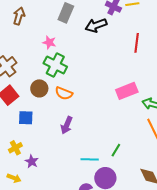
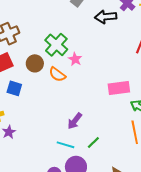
pink star: (49, 42) -> (75, 59), moved
purple arrow: (67, 125) -> (75, 121), moved

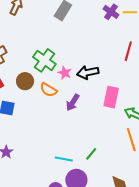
black arrow: (106, 17) -> (88, 72), moved
pink rectangle: (119, 88) -> (111, 97), turned -65
purple arrow: (75, 121) -> (73, 102), moved

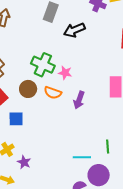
black arrow: (88, 72) -> (74, 30), moved
green line: (91, 154) -> (108, 147), turned -32

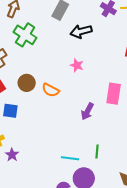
green cross: (43, 65) -> (25, 35), moved
pink star: (65, 73) -> (77, 65), moved
purple arrow: (79, 100) -> (87, 111), moved

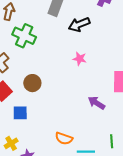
orange semicircle: (51, 90) -> (64, 138), moved
purple arrow: (87, 111) -> (97, 103), turned 102

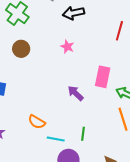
brown circle: (32, 83) -> (21, 49), moved

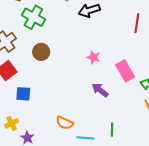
pink star: (67, 47) -> (93, 57), moved
pink rectangle: (103, 77) -> (125, 71), turned -35

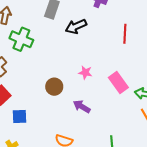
brown circle: (41, 52) -> (54, 87), moved
purple arrow: (100, 90) -> (82, 107), moved

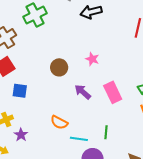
green cross: (21, 39) -> (35, 15), turned 30
pink rectangle: (118, 82) -> (113, 92), moved

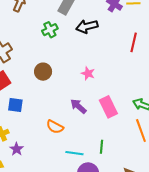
green cross: (35, 15) -> (50, 30), moved, size x0.7
brown circle: (59, 67) -> (43, 72), moved
orange semicircle: (59, 122) -> (55, 127), moved

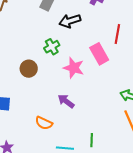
green cross: (50, 30) -> (52, 47), moved
pink star: (88, 73) -> (74, 68), size x1.5
pink rectangle: (108, 107) -> (99, 54), moved

